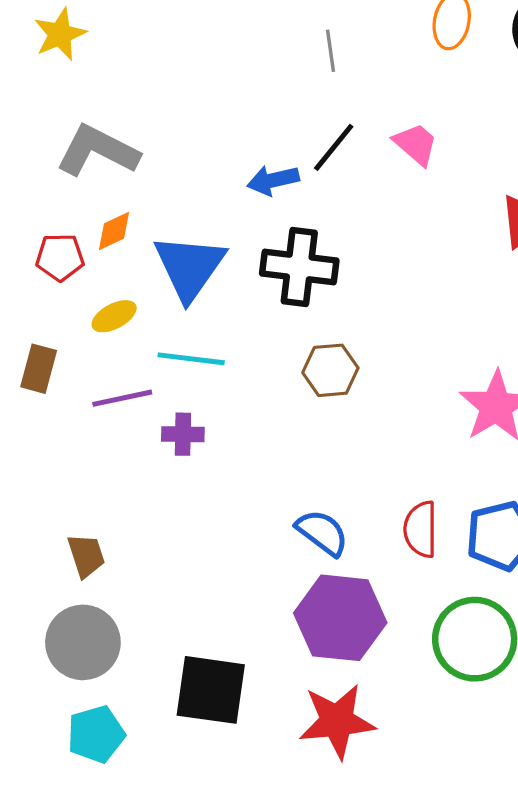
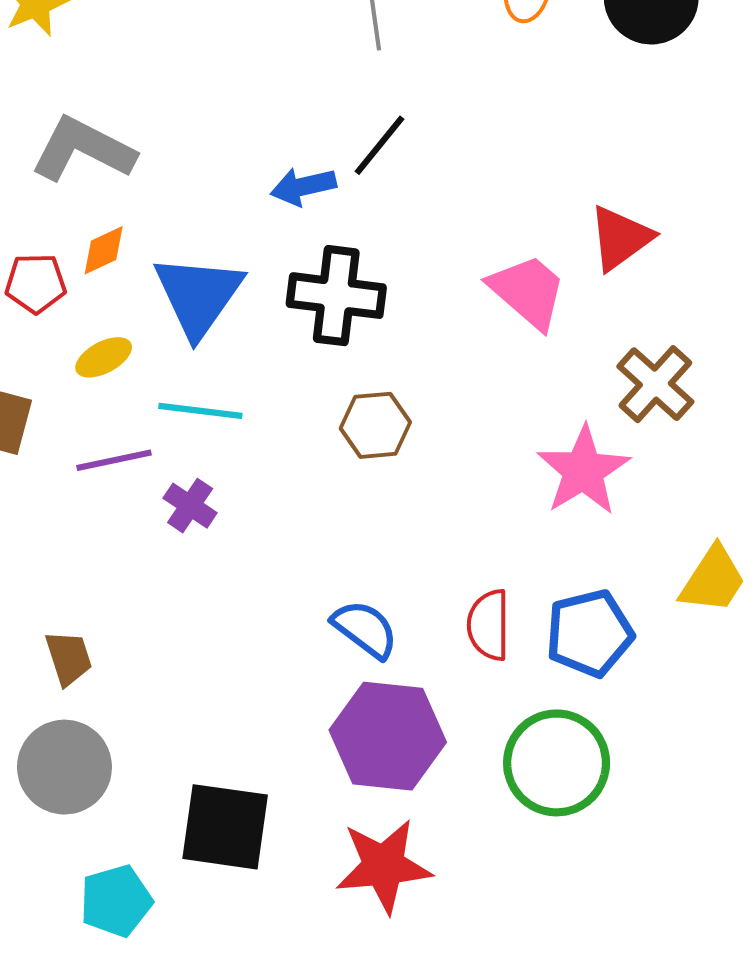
pink trapezoid: (416, 144) -> (528, 291), moved, size x1.4
purple cross: (183, 434) -> (190, 506), turned 33
cyan pentagon: (96, 734) -> (116, 901), moved

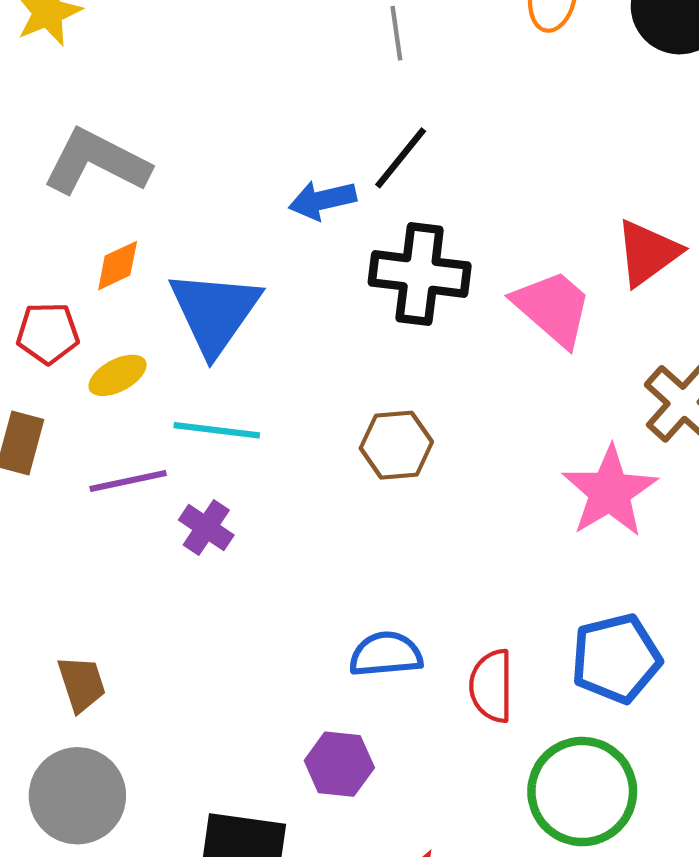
red pentagon: (36, 283) -> (48, 333), moved
black cross: (336, 296) -> (420, 274), moved
red semicircle: (489, 625) -> (491, 686), moved
blue semicircle: (365, 629) -> (386, 654), turned -42
purple hexagon: (388, 736) -> (339, 764), moved, size x0.6

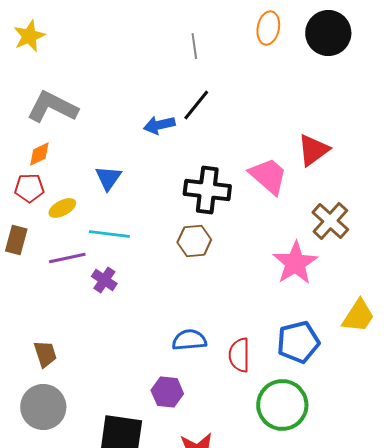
orange diamond: (118, 266) -> (39, 154), moved
black cross: (420, 274) -> (207, 190), moved
blue triangle: (215, 312) -> (108, 178), size x0.6

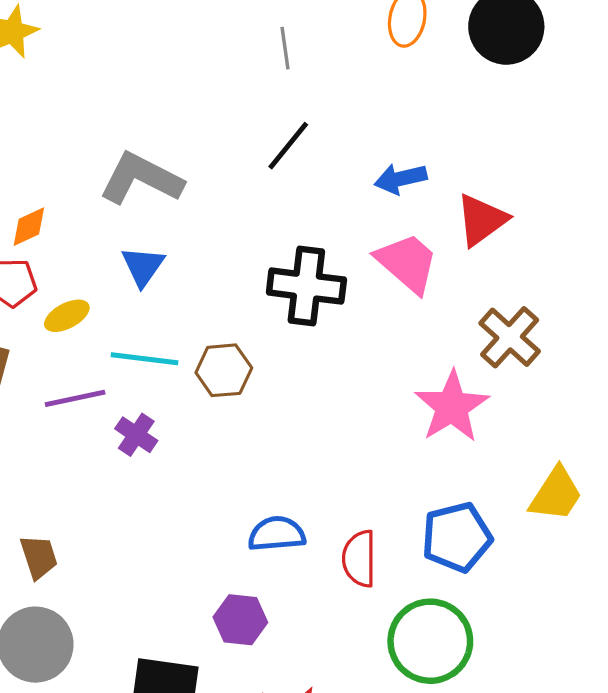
gray L-shape: (52, 107) -> (141, 179), moved
blue arrow: (159, 125) -> (401, 179), moved
brown hexagon: (194, 241) -> (224, 370), moved

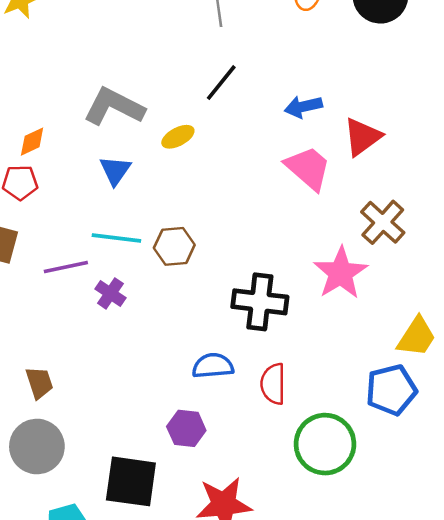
black cross: (306, 286) -> (260, 302), moved
yellow ellipse: (67, 316) -> (178, 137), moved
blue pentagon: (457, 537) -> (391, 390), moved

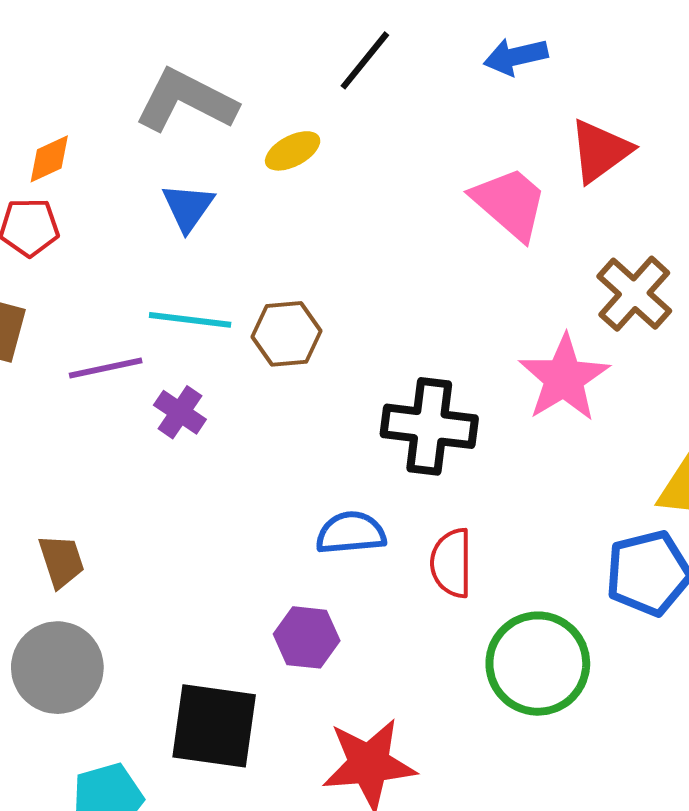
blue arrow: (303, 107) -> (516, 56), moved

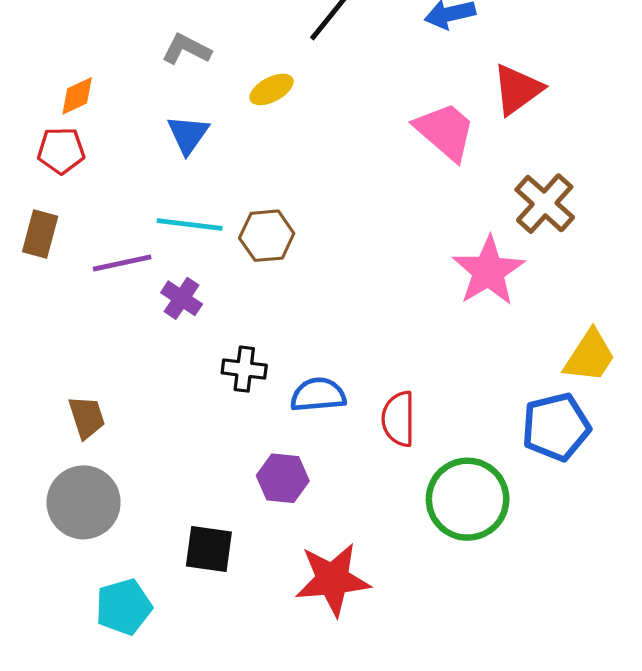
gray L-shape: (186, 101) -> (186, 49), size x0.6
black cross: (429, 426) -> (244, 369), moved, size x0.6
black square: (214, 726) -> (209, 549), size x0.7

